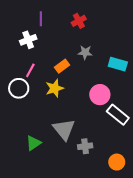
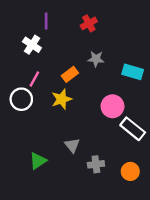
white cross: (28, 40) -> (32, 45), turned -35
gray triangle: (64, 129) -> (72, 145), size x0.6
orange circle: (117, 162) -> (130, 171), moved

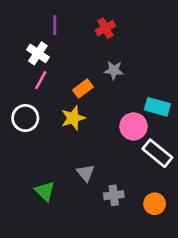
cyan rectangle: (133, 72) -> (157, 107), moved
pink line: (34, 79) -> (41, 80), moved
green triangle: (38, 161) -> (45, 191), turned -42

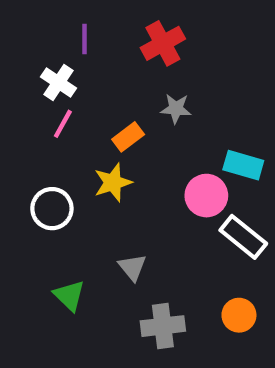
red cross: (105, 28) -> (163, 43), size x1.4
white circle: (25, 118) -> (52, 209), moved
gray cross: (114, 195) -> (163, 326), moved, size x1.4

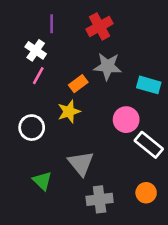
gray star: (176, 109) -> (107, 66), size x1.5
cyan rectangle: (243, 165) -> (149, 85), moved
gray triangle: (132, 267) -> (81, 163), size x1.5

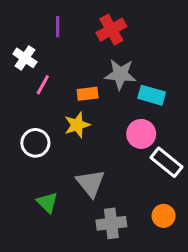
white cross: (36, 50) -> (25, 58), moved
orange rectangle: (78, 84) -> (88, 94), turned 30
cyan rectangle: (149, 85) -> (152, 95), moved

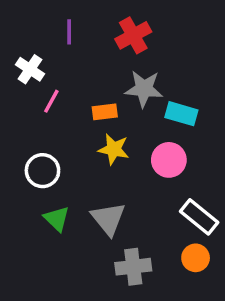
yellow star: (77, 125) -> (114, 149), moved, turned 30
white rectangle: (167, 162) -> (199, 217), moved
green triangle: (47, 202) -> (57, 219), moved

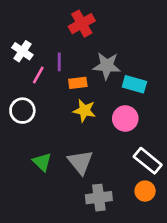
purple line: (69, 32) -> (59, 62), moved
red cross: (133, 35) -> (82, 24), moved
white circle: (42, 171) -> (22, 111), moved

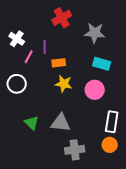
gray star: (107, 66) -> (95, 33), moved
white rectangle: (148, 161) -> (112, 122), turned 60
gray triangle: (80, 162) -> (61, 123), turned -45

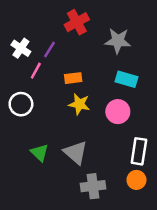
purple line: (45, 47) -> (50, 49), moved, turned 32
gray triangle: (61, 123) -> (76, 153), turned 35

